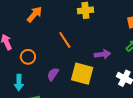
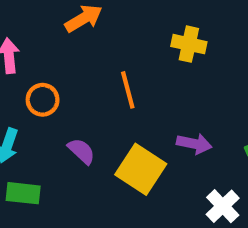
purple semicircle: (53, 74) -> (81, 151), turned 80

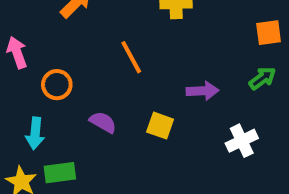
yellow square: (141, 169) -> (160, 126), size x0.6
white cross: (223, 206) -> (242, 141), turned 32

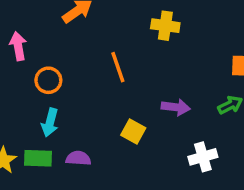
purple semicircle: (103, 122) -> (78, 158), moved, turned -35
cyan arrow: (35, 133) -> (50, 122), moved

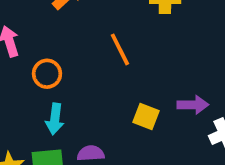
purple arrow: (176, 107) -> (193, 105), moved

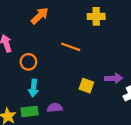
orange line: (120, 49) -> (71, 47), turned -42

